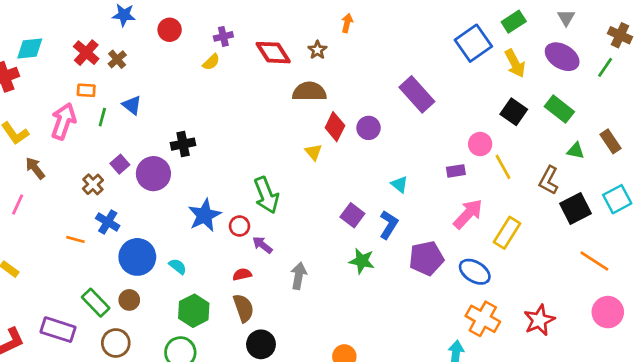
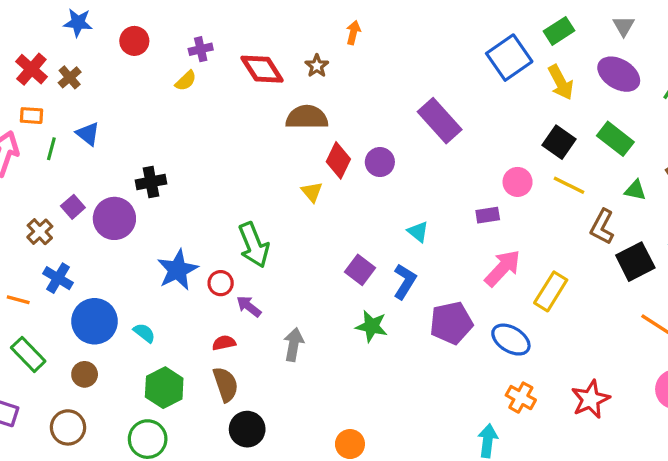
yellow line: (503, 167) -> (569, 185), moved, turned -35
green rectangle: (96, 303) -> (28, 354), moved
orange cross: (483, 319) -> (521, 398), size x0.7

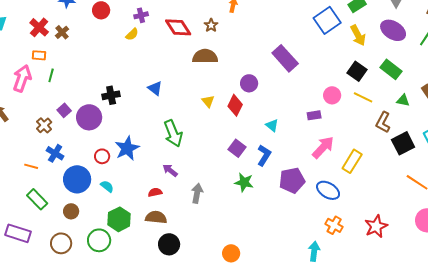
blue triangle: (88, 134) -> (155, 88), moved
red diamond: (338, 160) -> (235, 105), moved
red circle: (221, 283) -> (102, 156), moved
brown semicircle: (226, 384) -> (156, 217), turned -65
green circle: (148, 439) -> (99, 240), moved

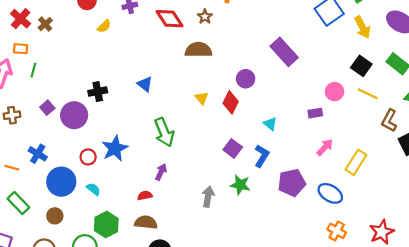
yellow semicircle: (132, 34) -> (104, 26), moved
brown cross: (44, 125) -> (12, 115), moved, turned 35
pink arrow: (323, 147) -> (325, 147), size x0.7
purple arrow: (170, 170) -> (161, 172), turned 77
gray arrow: (197, 193) -> (208, 197), moved

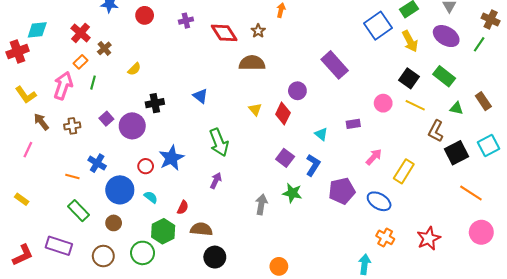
brown cross: (45, 24) -> (104, 48), moved
yellow semicircle: (104, 26) -> (134, 69), moved
orange rectangle: (21, 49) -> (81, 62), turned -48
purple rectangle: (315, 113) -> (353, 124), moved
red semicircle: (145, 196) -> (183, 207), moved, turned 128

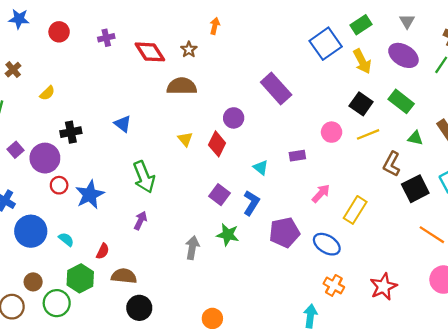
yellow line: (415, 105) -> (368, 134), turned -48
red circle: (146, 166) -> (59, 185), moved
brown circle: (114, 223) -> (33, 282), moved

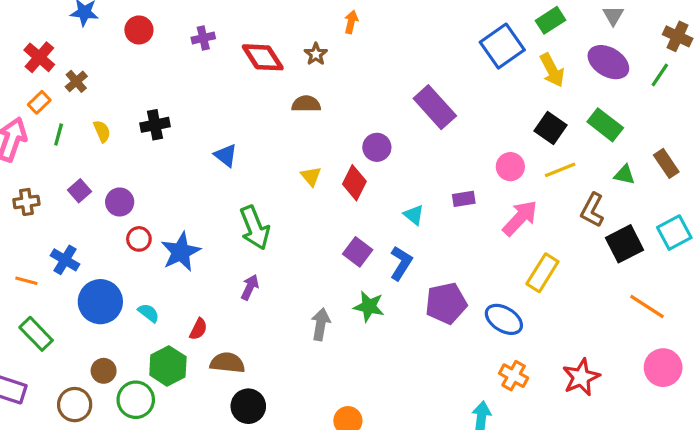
brown semicircle: (182, 86) -> (306, 104), size x0.7
yellow semicircle: (47, 93) -> (102, 131), moved, turned -70
black cross: (71, 132) -> (155, 125), moved
purple circle: (45, 158) -> (120, 202), size x0.7
pink arrow: (321, 193) -> (520, 218), moved, size x1.4

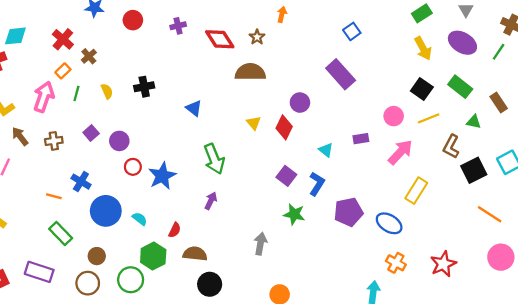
blue square: (502, 46) -> (352, 31), moved, size x0.6
brown semicircle: (306, 104) -> (250, 72), size x1.5
brown rectangle: (666, 163) -> (499, 103), moved
gray arrow: (321, 324) -> (260, 244), moved
brown circle: (104, 371) -> (97, 256), moved

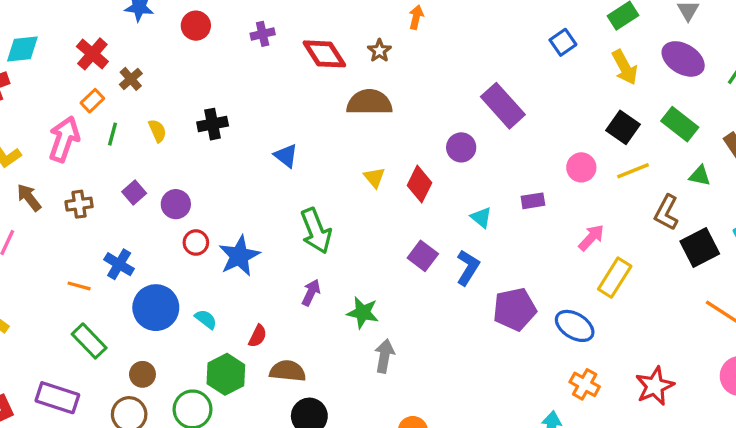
blue square: (352, 31) -> (563, 42), moved
purple circle: (300, 103) -> (461, 147), moved
pink arrow: (400, 152) -> (591, 238), moved, size x0.7
green star: (294, 214) -> (363, 313), moved

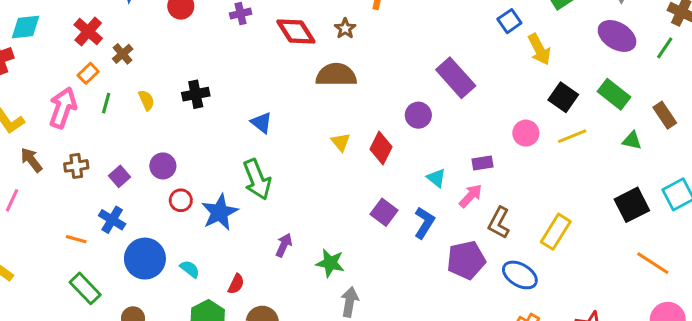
yellow arrow: (625, 67) -> (539, 49), moved
purple square: (134, 192) -> (120, 176), moved
brown L-shape: (666, 212) -> (499, 223), moved
green arrow: (316, 231) -> (257, 179), moved
pink arrow: (591, 238) -> (471, 196), moved

